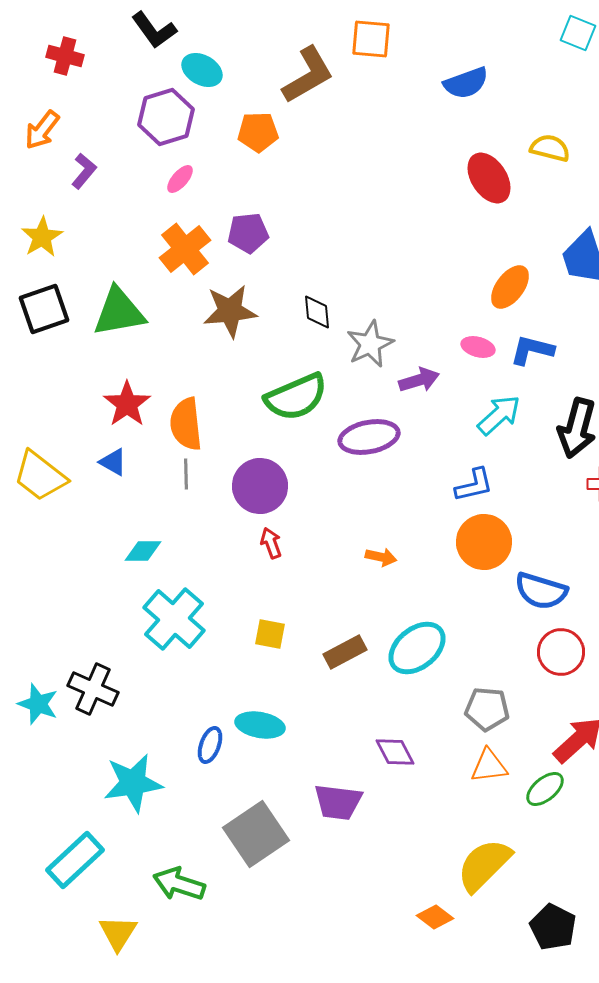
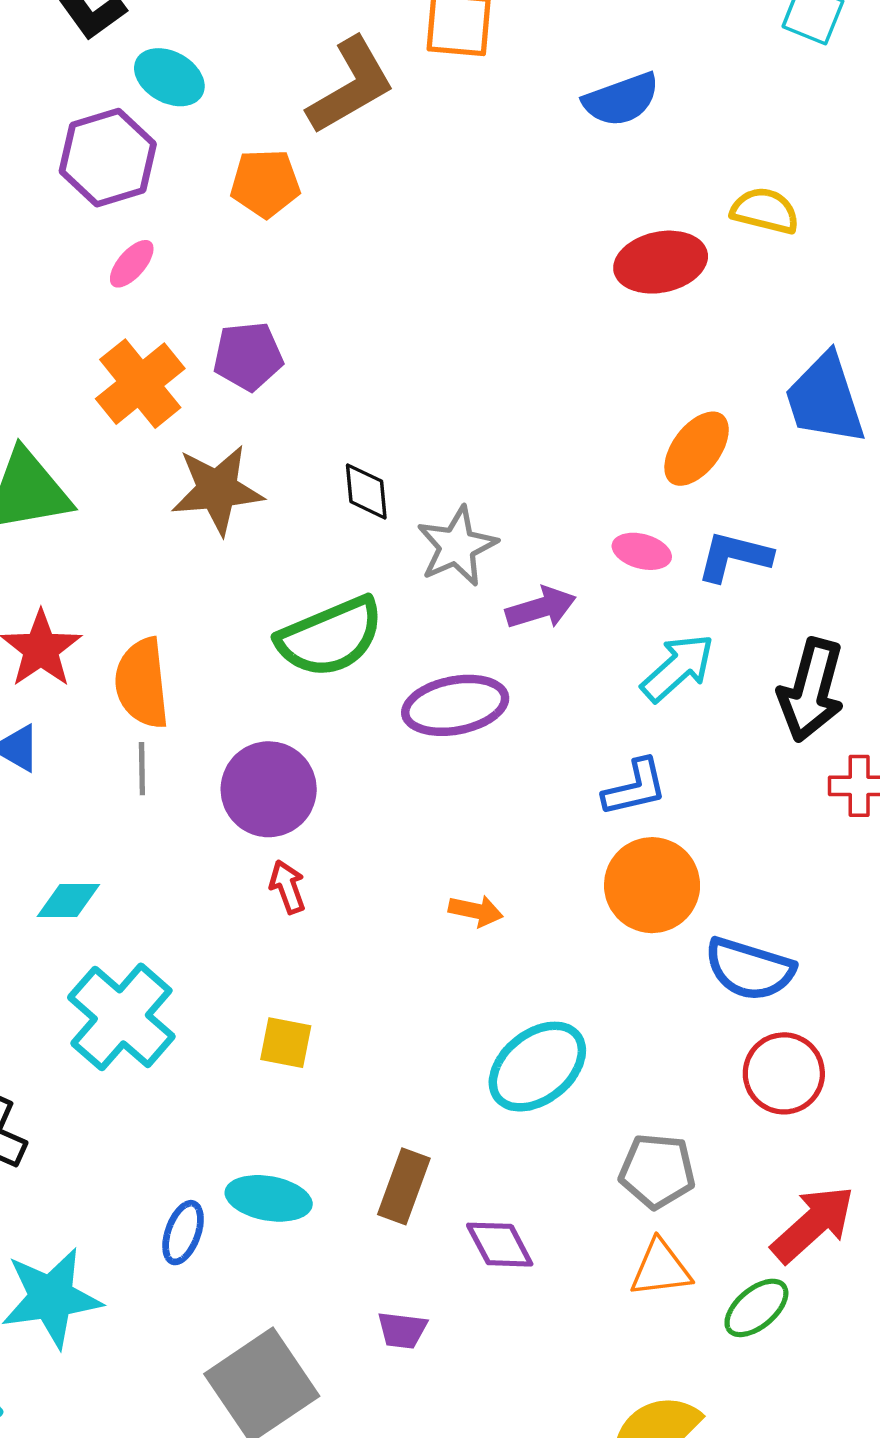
red ellipse: (489, 178) -> (661, 262), turned -69
brown rectangle: (345, 652) -> (404, 1186), moved, turned -42
purple trapezoid: (338, 802) -> (402, 1330), size x0.6

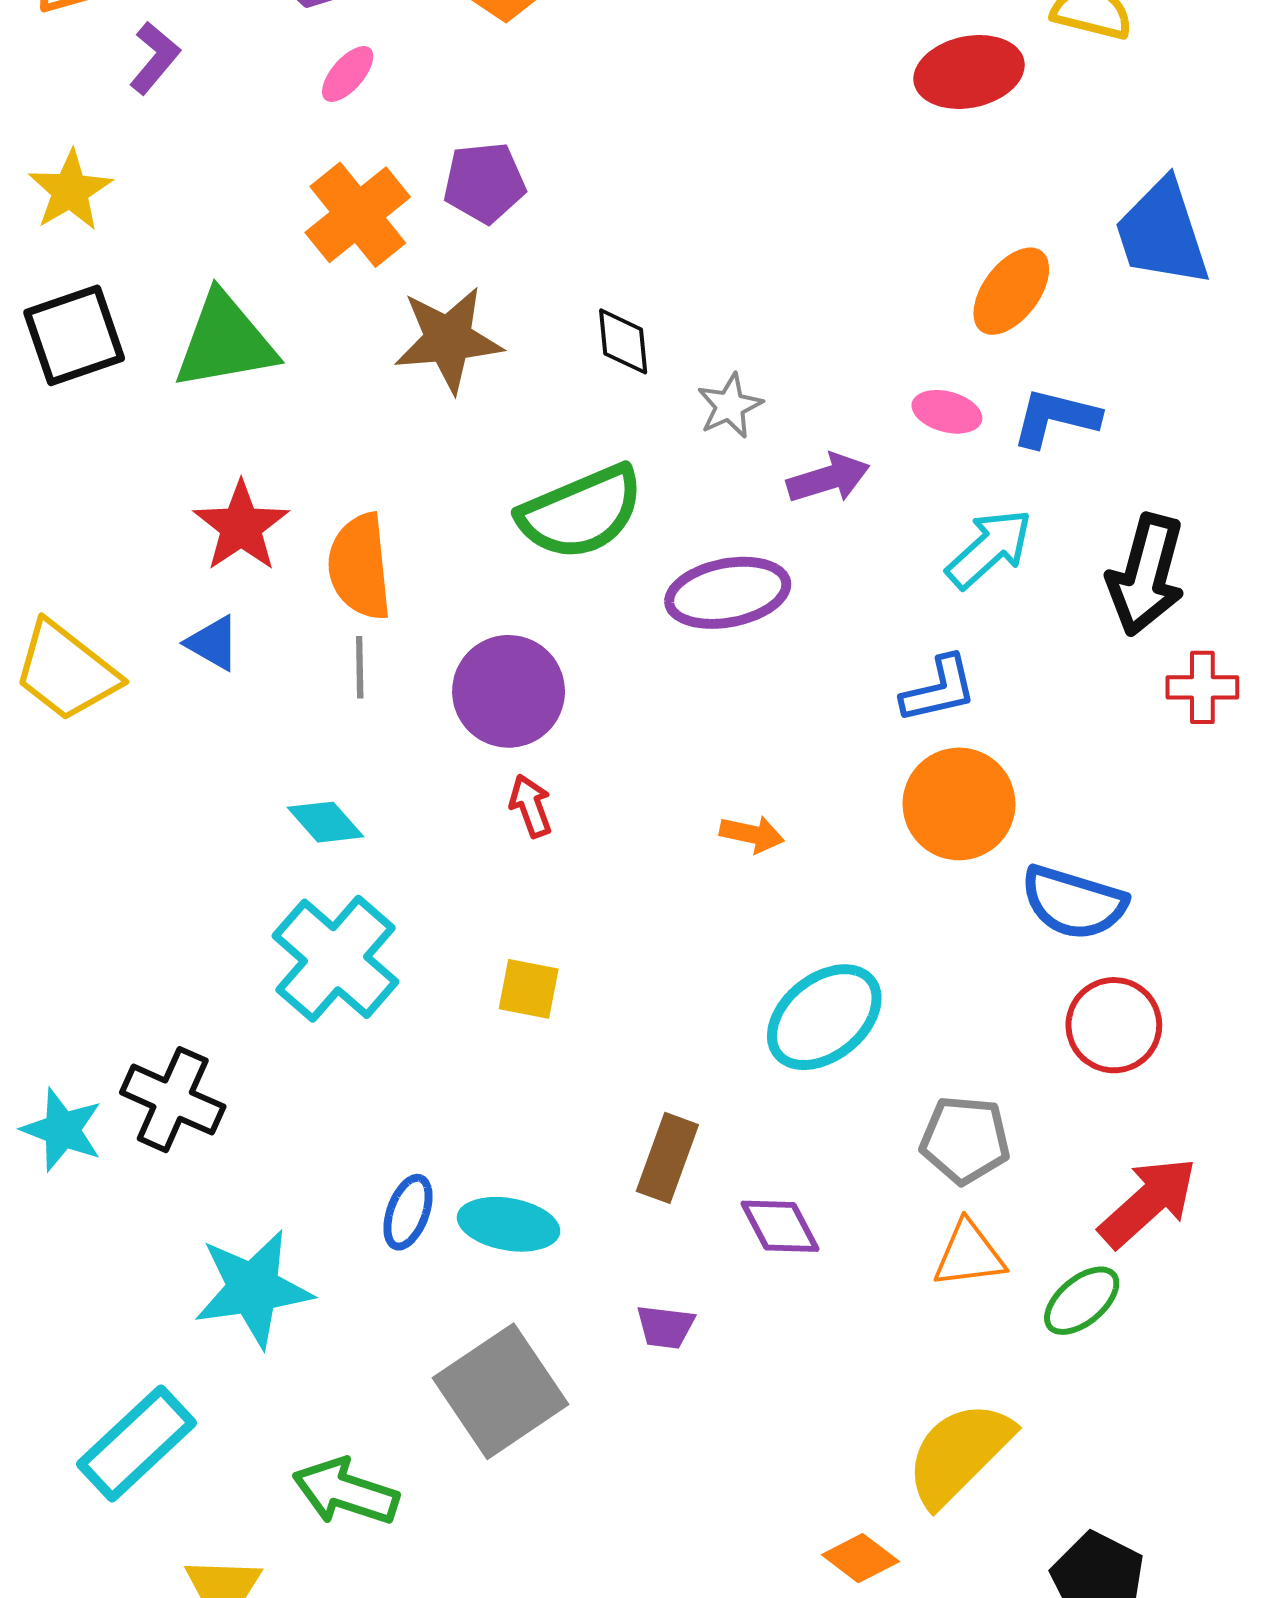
gray star: (457, 546) -> (730, 406), size x0.7
cyan diamond: (68, 901) -> (326, 822), moved, turned 48
cyan ellipse: (269, 1198) -> (509, 1224), moved

